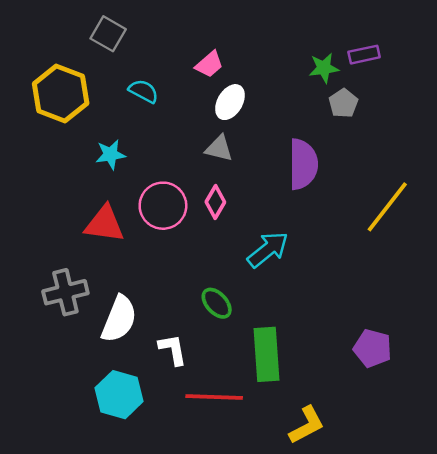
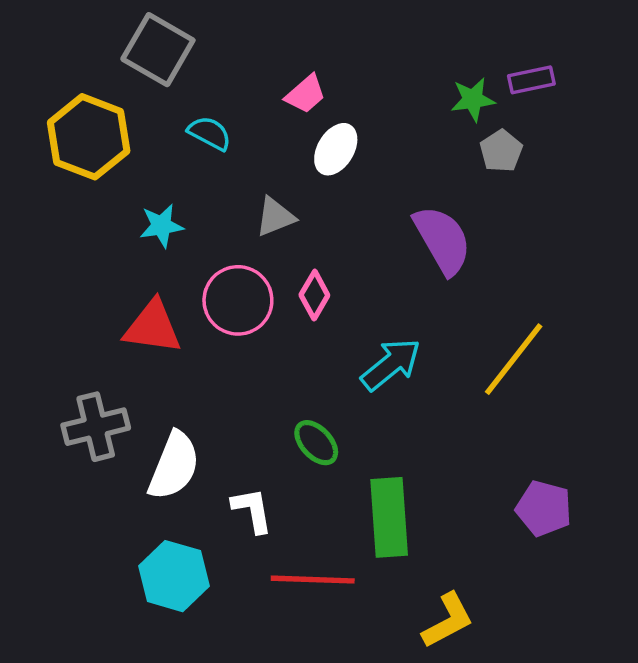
gray square: (108, 34) -> (158, 50), size x1.4
gray triangle: (219, 148) -> (275, 217), moved, turned -36
purple semicircle: (303, 164) -> (442, 240), turned -30
yellow line: (387, 207) -> (514, 359), moved

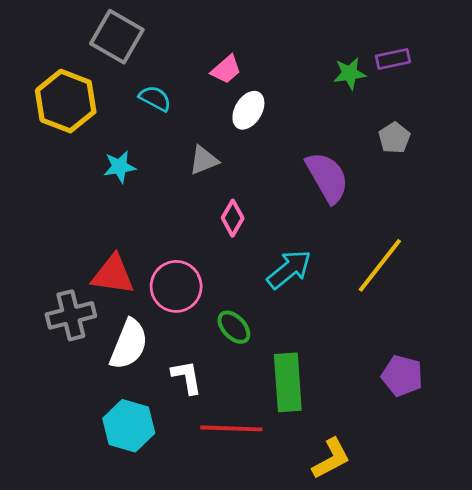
gray pentagon: (501, 151) -> (394, 138), moved
pink circle: (238, 300) -> (176, 286), moved
red triangle: (153, 327) -> (113, 275), moved

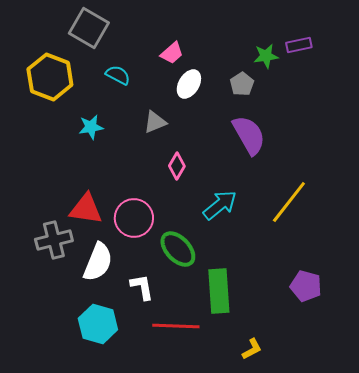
gray pentagon: (394, 138) -> (242, 84), moved
green ellipse: (234, 327) -> (178, 249), size x1.4
yellow L-shape: (331, 459) -> (252, 349), size x0.7

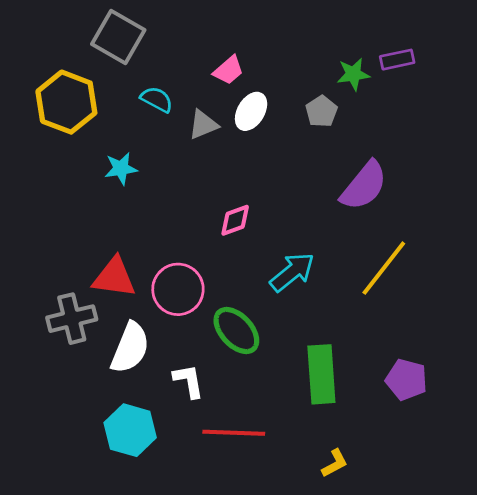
gray triangle: (155, 122) -> (203, 125), moved
purple semicircle: (249, 135) -> (364, 186), moved, turned 69
pink diamond: (177, 166) -> (235, 220), turned 40
green rectangle: (219, 291) -> (321, 374), moved

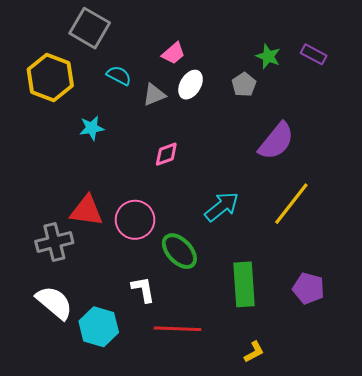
purple rectangle: (397, 60) -> (314, 54), moved, turned 40
green star: (353, 74) -> (268, 56), turned 30
pink diamond: (235, 220) -> (166, 154), moved
white semicircle: (130, 348) -> (54, 303), moved, turned -72

